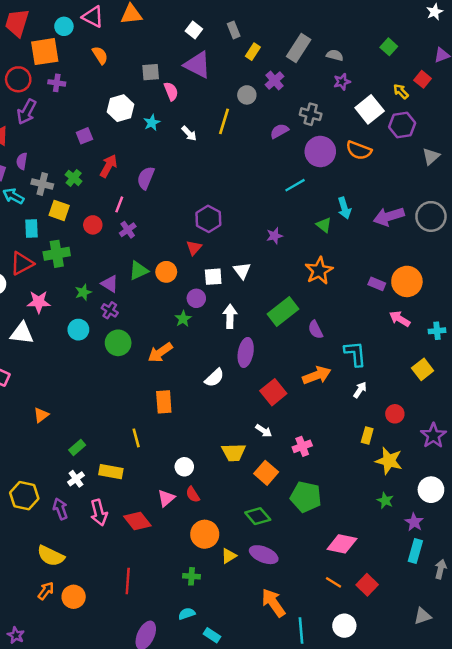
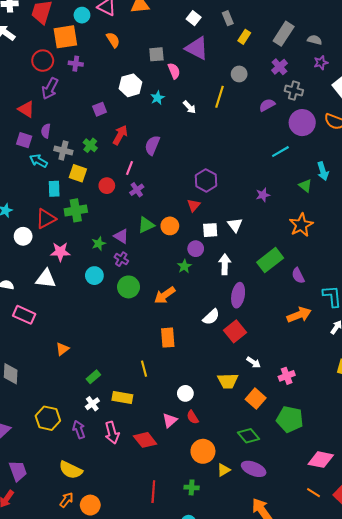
purple cross: (275, 80) -> (279, 67), moved
red square: (273, 392) -> (235, 331), moved
red line: (128, 581) -> (153, 492), moved

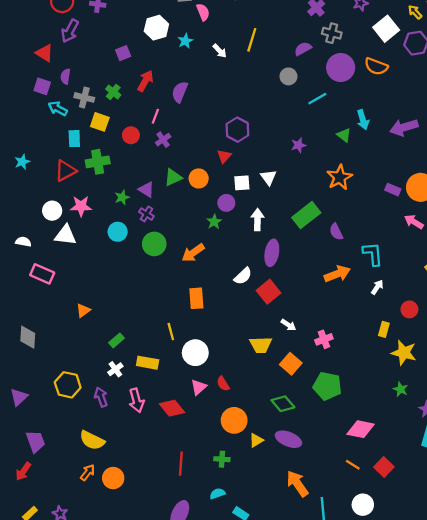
gray circle: (239, 74) -> (288, 76), moved
white circle: (23, 236) -> (52, 211), moved
white circle: (185, 393) -> (195, 353), moved, size x1.5

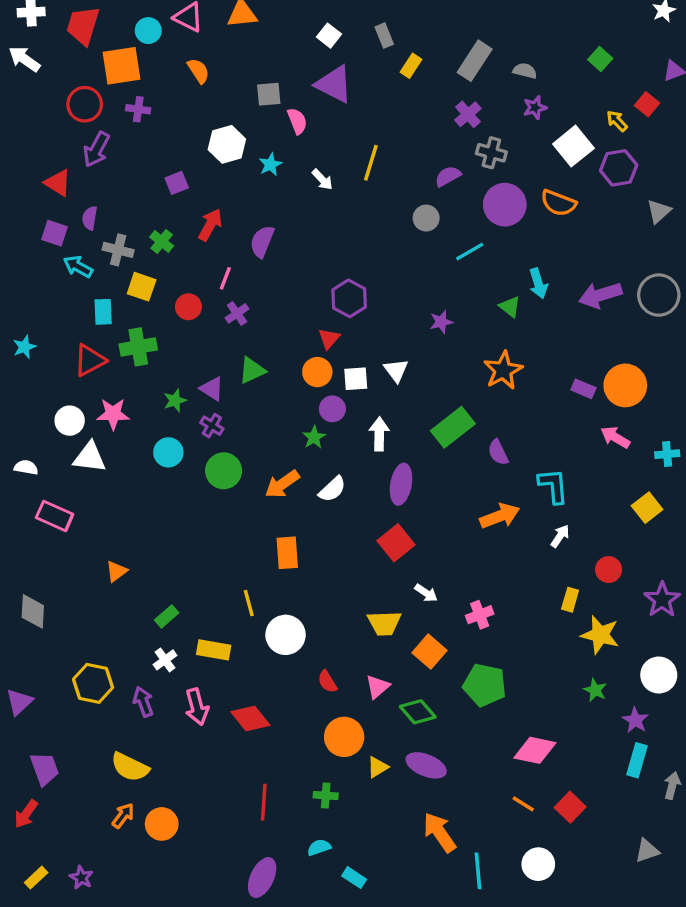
orange circle: (199, 178) -> (317, 372), moved
white semicircle: (243, 276) -> (332, 489), moved
pink triangle: (199, 387) -> (378, 687), moved

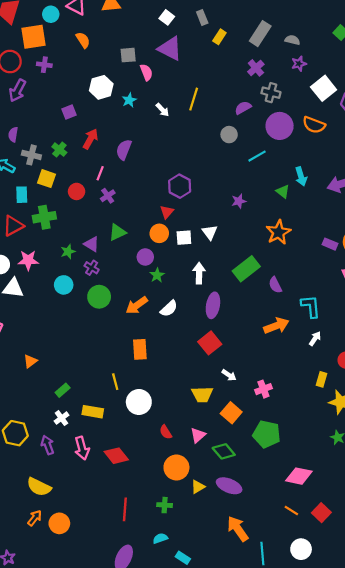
purple circle: (332, 409) -> (145, 257), moved

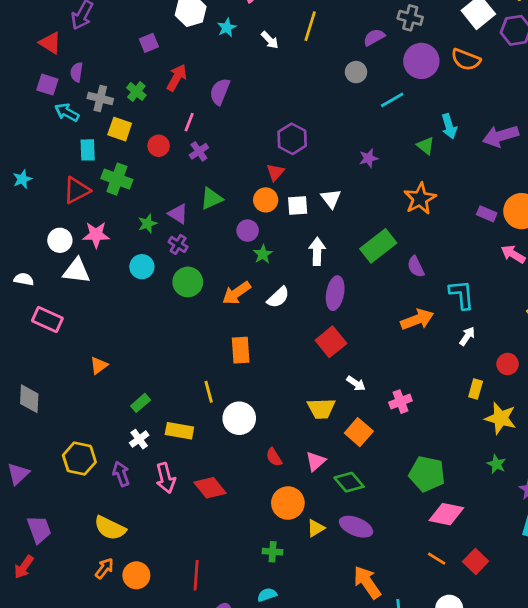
green cross: (44, 217) -> (117, 179), turned 30
green pentagon: (267, 434) -> (427, 474), moved
red line: (125, 509) -> (196, 575), moved

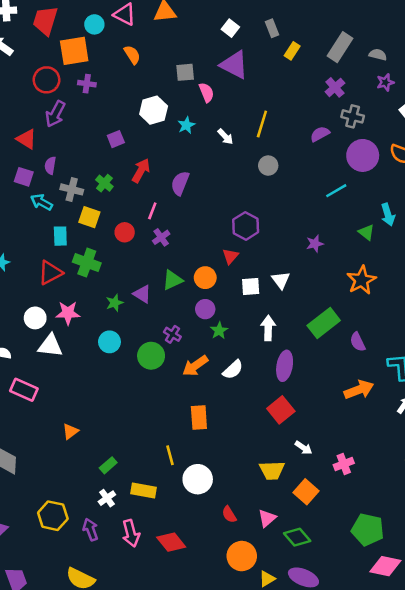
gray circle: (356, 72) -> (268, 166), moved
orange circle: (266, 200) -> (205, 278), moved
purple cross: (178, 244) -> (172, 334), moved

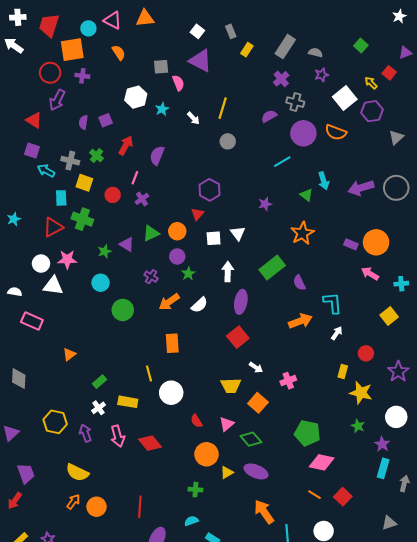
purple semicircle: (50, 166) -> (83, 122), moved
green circle: (151, 356) -> (123, 310), moved

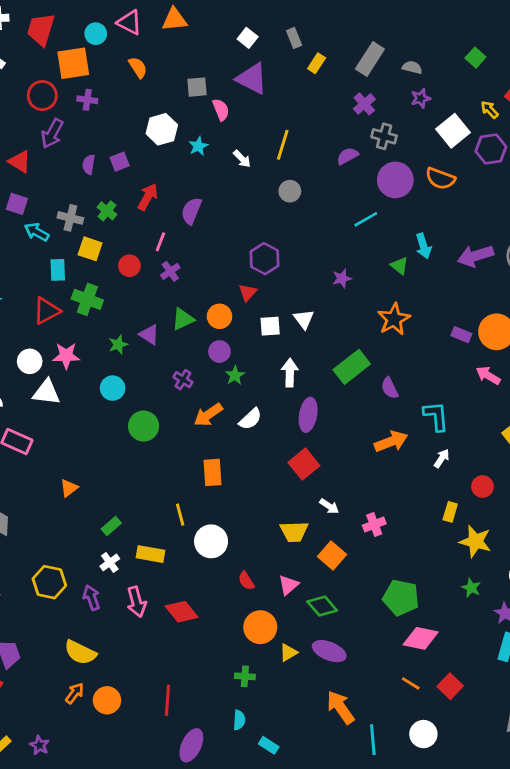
cyan semicircle: (191, 521) -> (239, 720), turned 112

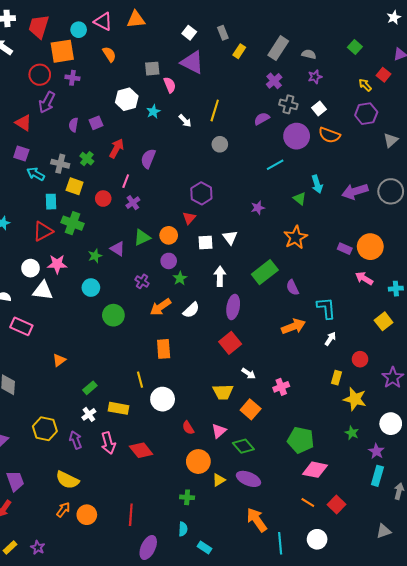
white square: (453, 131) -> (319, 108), moved, size x0.6

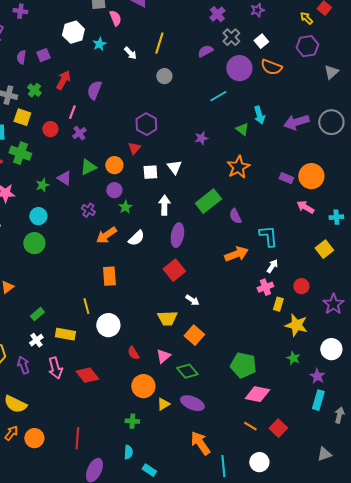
gray cross: (288, 104) -> (231, 37), turned 30
green circle: (113, 315) -> (34, 243), moved
pink cross: (281, 387) -> (265, 287), moved

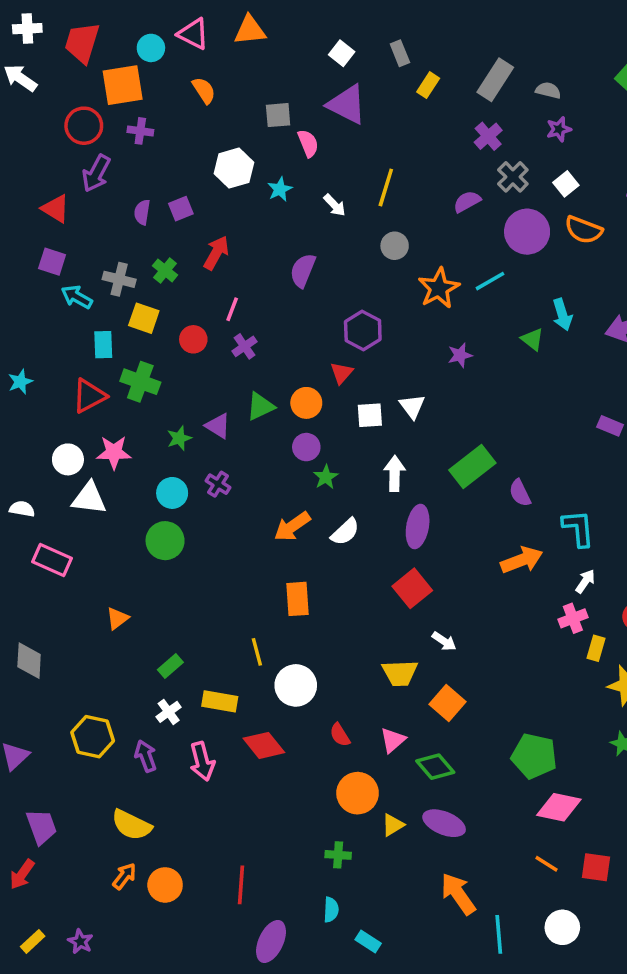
purple semicircle: (94, 90) -> (303, 270), moved
orange star: (238, 167) -> (439, 288), moved
purple cross: (88, 210) -> (218, 484), moved
red diamond: (87, 375) -> (264, 745), moved
red square: (278, 428) -> (596, 867), turned -36

